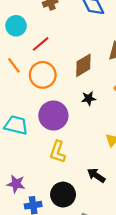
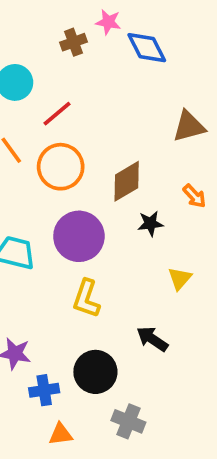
brown diamond: (83, 65) -> (127, 181), moved
black star: (89, 98) -> (150, 224), moved

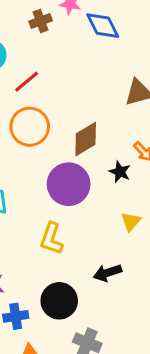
black star: (150, 224) -> (120, 172), moved, turned 30
purple circle: (79, 236) -> (69, 184), moved
black arrow: (152, 339) -> (107, 273), turned -52

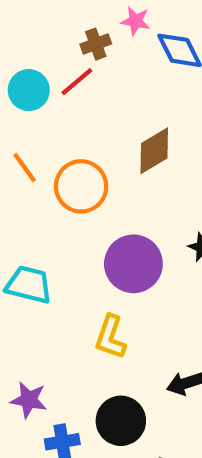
red line: (27, 82) -> (77, 82), moved
brown diamond: (86, 139) -> (154, 151), moved

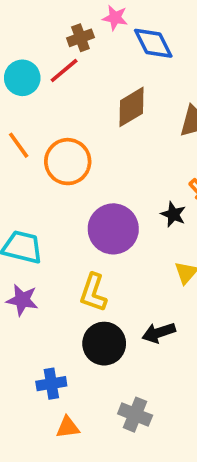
brown diamond: (154, 151) -> (131, 107), moved
purple star: (29, 400) -> (22, 300), moved
black circle: (121, 421) -> (104, 344), moved

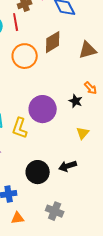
red line: (64, 71) -> (16, 22), turned -60
orange circle: (68, 162) -> (25, 56), moved
yellow L-shape: (93, 293) -> (20, 128), moved

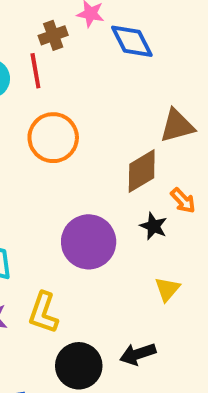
brown diamond: (53, 42) -> (142, 171), moved
yellow L-shape: (20, 128) -> (43, 313), moved

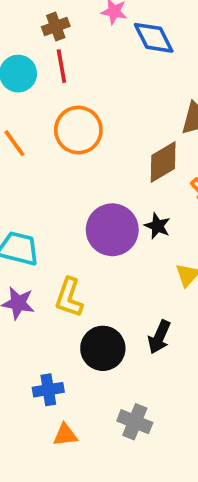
brown cross: (53, 35) -> (56, 27), moved
black star: (153, 226) -> (157, 226), moved
black arrow: (138, 354) -> (159, 337), turned -48

